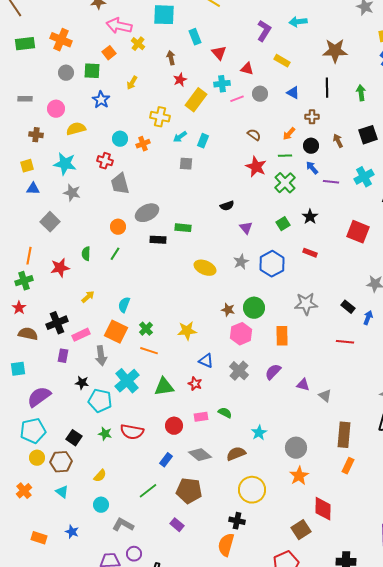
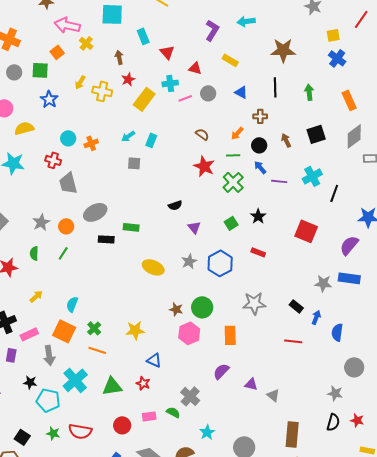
yellow cross: (160, 117) -> (102, 91), moved
gray star: (72, 193) -> (41, 222), moved, turned 30
gray cross: (239, 371) -> (190, 396), moved

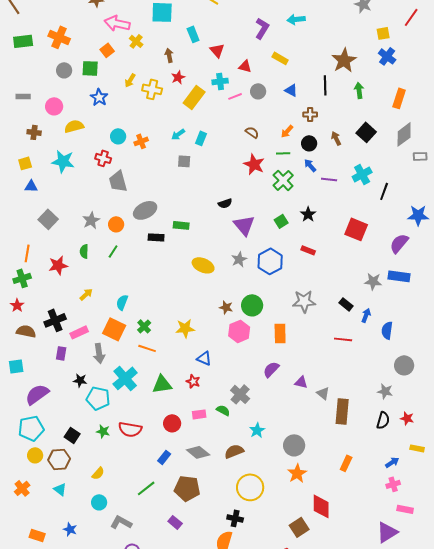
brown star: (283, 50) -> (344, 60), moved, turned -30
orange rectangle: (349, 100) -> (399, 98), turned 42
black square: (316, 134) -> (366, 132), turned -30
purple triangle: (194, 227) -> (244, 225), size x1.6
brown rectangle: (292, 434) -> (342, 411), moved

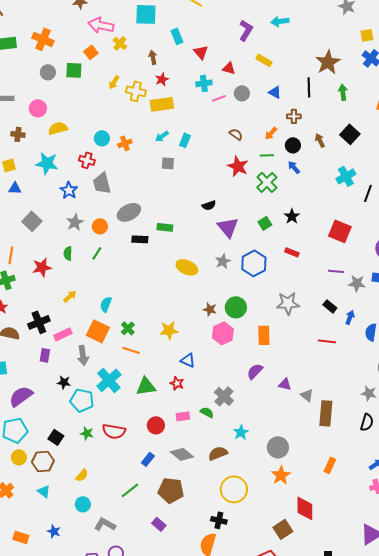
blue star: (99, 97) -> (69, 190), moved
yellow rectangle: (194, 97) -> (162, 104), moved, turned 45
purple line: (329, 179) -> (336, 271), moved

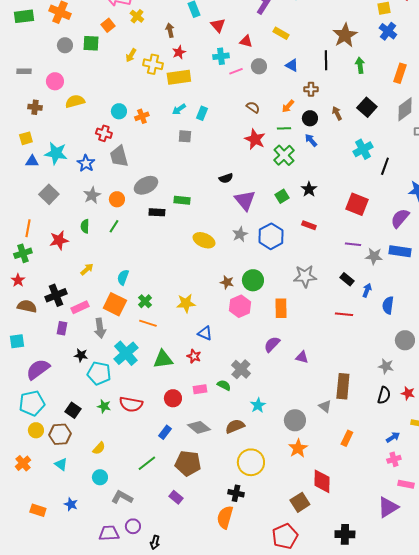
cyan star: (47, 163) -> (56, 153), moved
gray triangle: (307, 395) -> (325, 406), moved

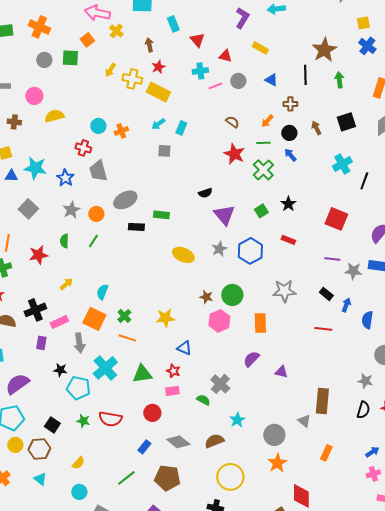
yellow rectangle: (179, 77) -> (158, 92), turned 35
black square: (367, 107) -> (346, 122), turned 30
pink rectangle: (200, 389) -> (172, 391), moved

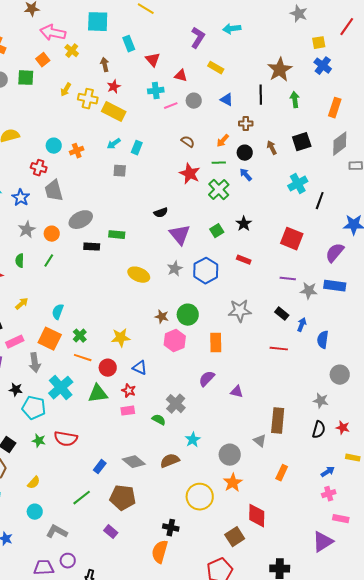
red circle: (152, 413) -> (108, 368), moved
yellow circle: (230, 477) -> (200, 497), moved

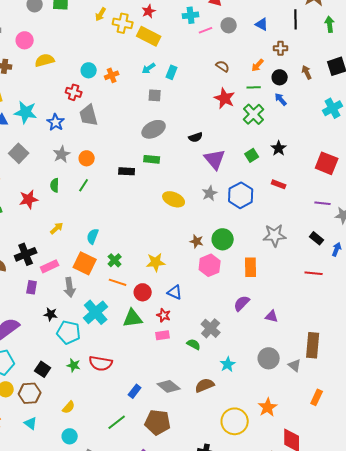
gray ellipse: (81, 220) -> (154, 129), moved
gray circle: (230, 455) -> (269, 358), moved

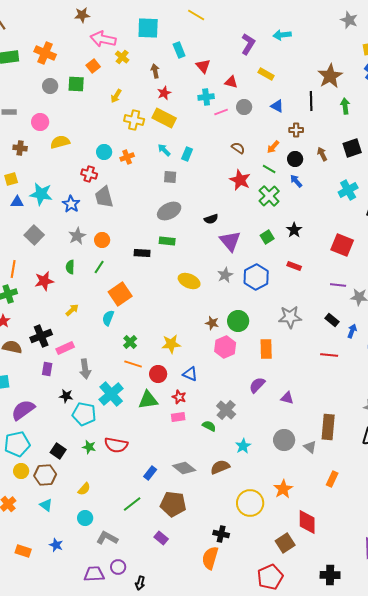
yellow cross: (123, 23) -> (134, 120), moved
cyan arrow: (149, 68) -> (164, 150), turned 80
green line: (254, 87) -> (269, 169), turned 32
orange square: (85, 263) -> (120, 294), moved, turned 30

